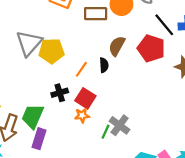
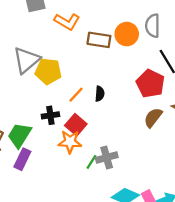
brown semicircle: (117, 46) -> (153, 118), moved
orange star: (82, 115) -> (70, 142), size x1.5
gray cross: (120, 125) -> (107, 157), turned 30

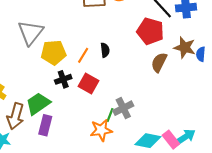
yellow pentagon: (48, 71) -> (54, 52), moved
green trapezoid: (19, 135) -> (38, 104), turned 35
orange star: (70, 142) -> (101, 130), moved

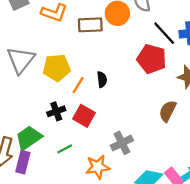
yellow pentagon: (54, 52) -> (57, 68), moved
brown semicircle: (159, 62) -> (168, 111), moved
green line: (110, 115) -> (65, 149), moved, turned 40
purple rectangle: (45, 125) -> (23, 162), moved

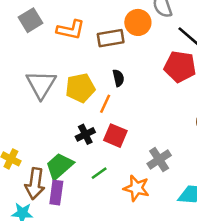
black semicircle: (102, 79) -> (118, 78), moved
orange star: (98, 167) -> (136, 188), turned 30

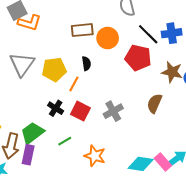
orange circle: (138, 22) -> (108, 38), moved
orange L-shape: (71, 30) -> (29, 23), moved
black cross: (85, 134) -> (56, 108), turned -35
gray cross: (159, 160) -> (113, 111), moved

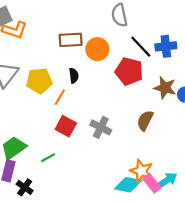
black cross: (56, 108) -> (25, 187), moved
gray cross: (113, 111) -> (101, 127), turned -36
orange star: (95, 156) -> (141, 171), moved

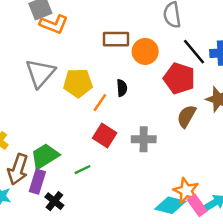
black semicircle: (74, 76) -> (122, 88), moved
brown semicircle: (145, 121) -> (186, 116), moved
gray cross: (101, 127) -> (144, 139), turned -30

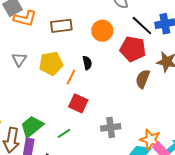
brown rectangle: (116, 39) -> (61, 26), moved
gray triangle: (40, 73) -> (19, 59), size x0.6
gray cross: (144, 139) -> (111, 127), moved

